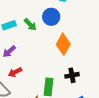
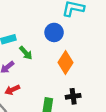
green arrow: (30, 25) -> (26, 53), moved

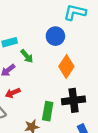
black cross: (73, 96) -> (74, 100), size x1.5

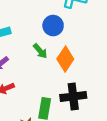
green arrow: (27, 56) -> (40, 51), moved

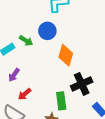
green arrow: (40, 51) -> (26, 41), moved

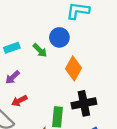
green arrow: (26, 41) -> (40, 50), moved

